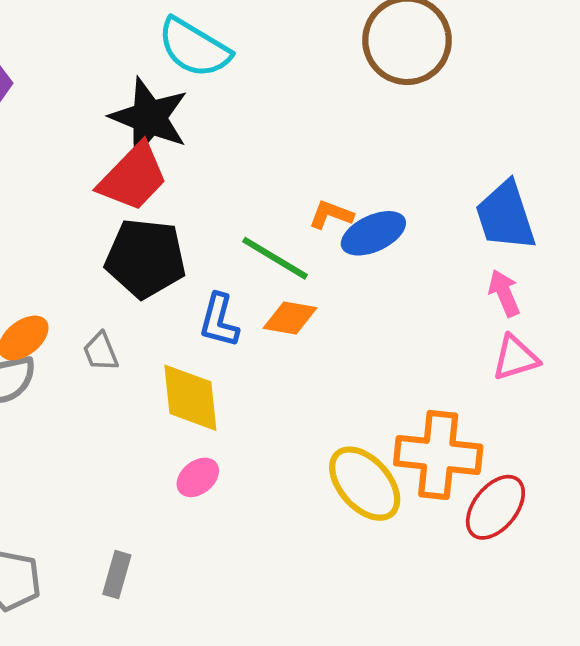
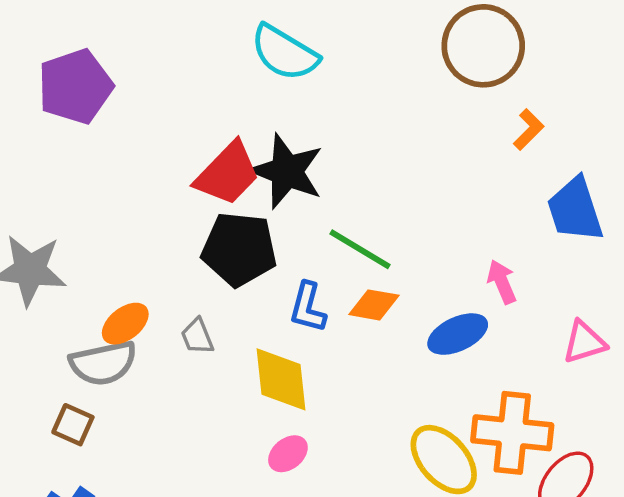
black star: (149, 118) -> (287, 171), moved
orange L-shape: (331, 215) -> (529, 130), moved, turned 114
blue ellipse: (373, 233) -> (458, 334), moved
pink arrow: (504, 293) -> (502, 282), moved

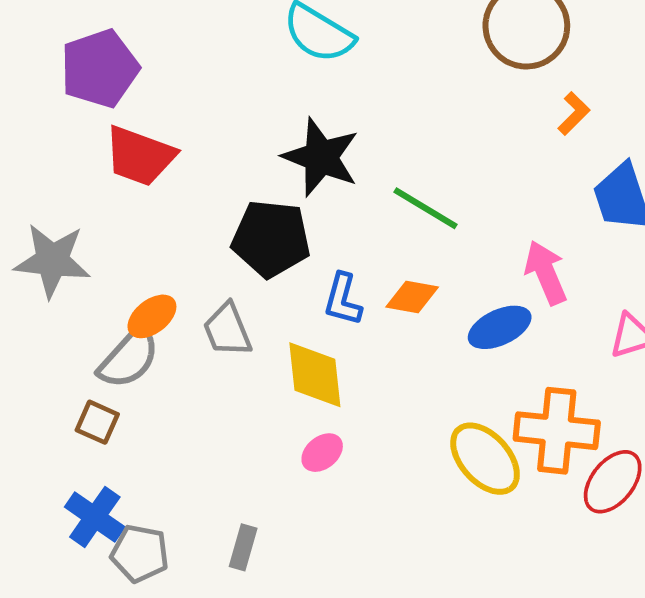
red trapezoid: (228, 174) -> (140, 156), moved, turned 66
green line: (360, 249) -> (425, 208), moved
pink arrow: (502, 282) -> (546, 273), size x1.4
gray trapezoid: (197, 336) -> (227, 330), size x1.4
gray semicircle: (103, 363) -> (129, 358), turned -36

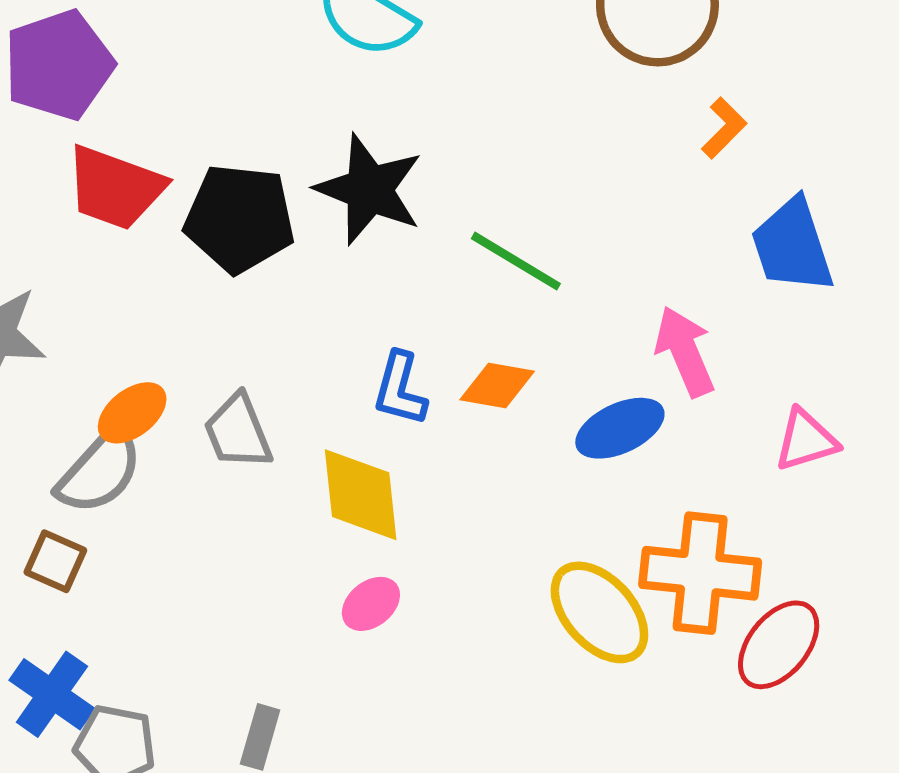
black pentagon: (271, 239) -> (240, 218), moved

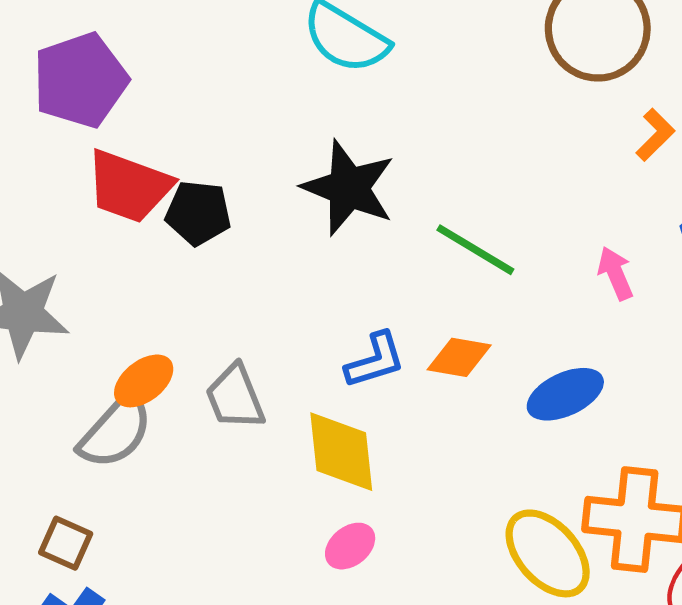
black pentagon: (240, 218) -> (198, 213), moved, size x0.7
pink arrow: (685, 351) -> (615, 273), moved, size x0.7
blue L-shape: (400, 389) -> (375, 360), turned -122
brown square: (55, 561) -> (66, 543), moved

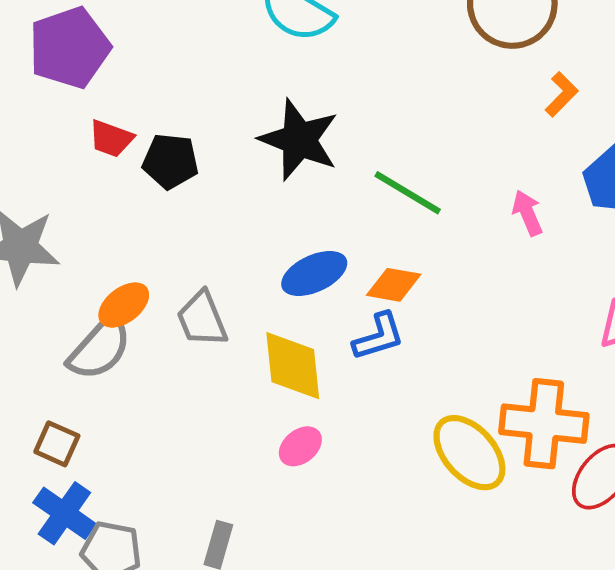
red trapezoid: (129, 186) -> (111, 139), size x0.6
blue L-shape: (375, 360) -> (379, 337), moved
blue ellipse: (565, 394) -> (314, 273), moved

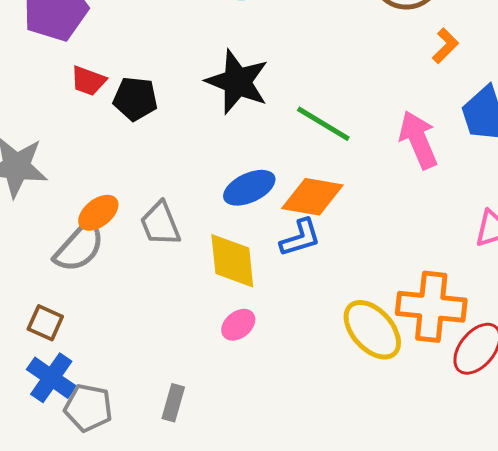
pink arrow: (527, 213) -> (418, 140), size x1.6
orange diamond: (394, 285) -> (312, 197), size x1.4

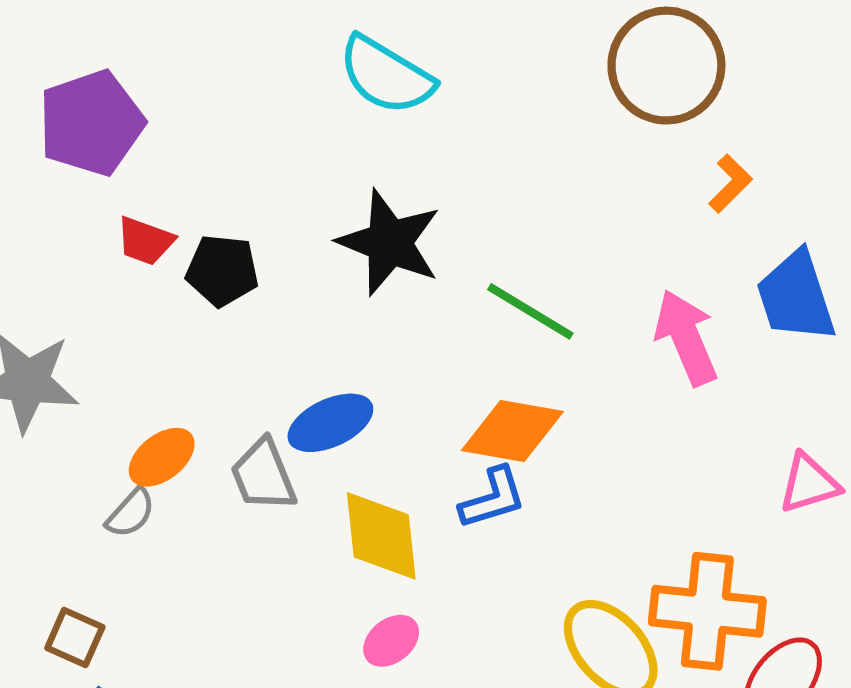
blue ellipse: (249, 188) -> (330, 423), moved
gray semicircle: (79, 247) -> (131, 513), size x0.6

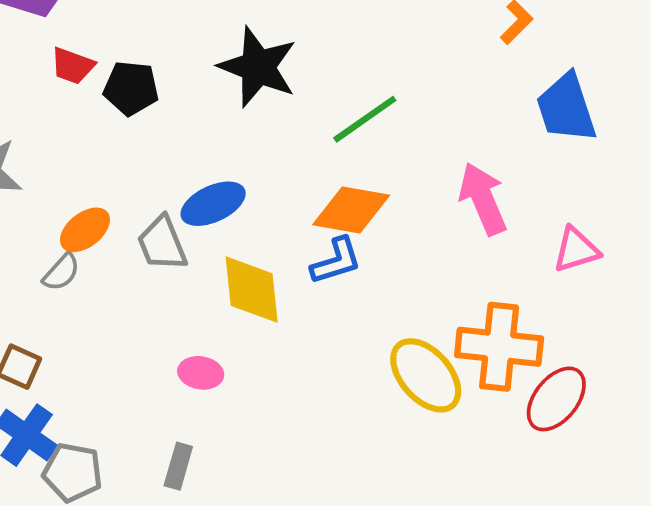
green line: (530, 311) -> (365, 119), turned -66
pink arrow: (686, 338) -> (483, 199), moved
pink ellipse: (391, 641) -> (201, 373), moved, turned 48

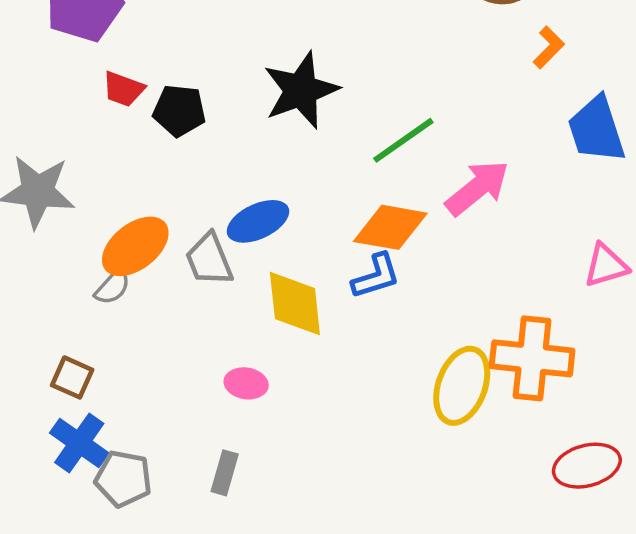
black star: (258, 67) -> (301, 90), turned 30
pink arrow: (483, 199) -> (477, 188), moved, turned 74
orange ellipse: (85, 230) -> (135, 246), size x1.4
yellow ellipse: (426, 375) -> (462, 386), turned 62
red ellipse: (556, 399) -> (587, 466), moved, turned 36

